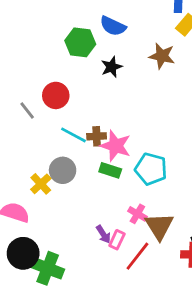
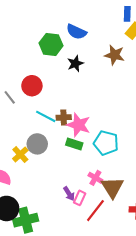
green cross: (48, 268) -> (26, 220), turned -35

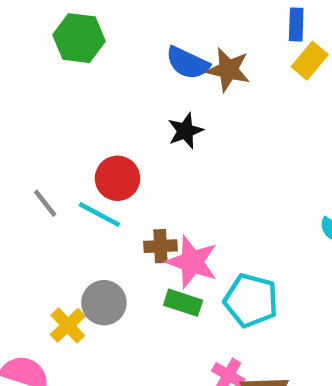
green hexagon: (51, 44) -> (79, 38), moved
brown star: (114, 55) -> (228, 70), moved
red circle: (32, 86) -> (118, 178), moved
cyan line: (46, 116) -> (99, 214), moved

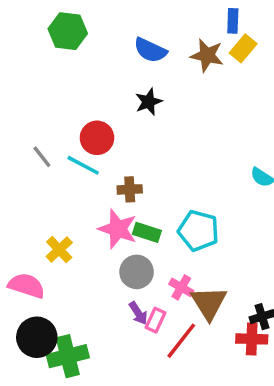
brown star: (228, 70) -> (207, 55), moved
pink star: (192, 262) -> (118, 229), moved
gray circle: (104, 303) -> (137, 272), moved

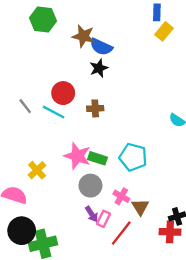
blue semicircle: (150, 50) -> (101, 47), moved
brown star: (207, 55) -> (83, 36), moved
brown cross: (130, 189) -> (95, 108), moved
brown triangle: (209, 303) -> (140, 207), size x0.7

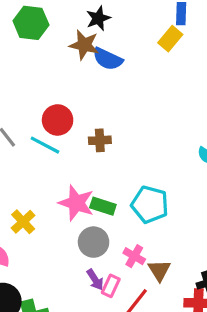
yellow rectangle: (164, 31) -> (170, 39), moved
black star: (99, 68) -> (98, 18), moved

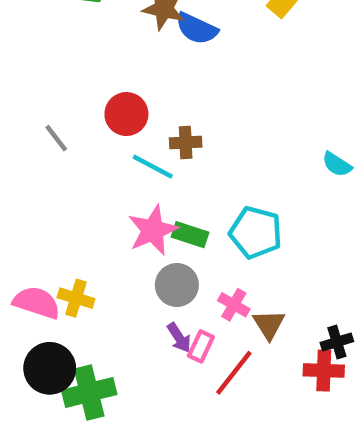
cyan line: (45, 145) -> (153, 167), moved
pink star: (76, 203) -> (153, 230), turned 30
yellow cross: (23, 222) -> (76, 298), moved, turned -30

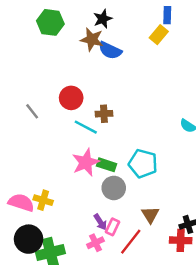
gray circle: (177, 285) -> (114, 188), moved
pink cross: (234, 305) -> (95, 243), moved, turned 35

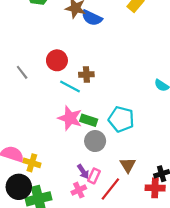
pink star: (86, 162) -> (70, 118), turned -30
yellow cross: (43, 200) -> (32, 163), moved

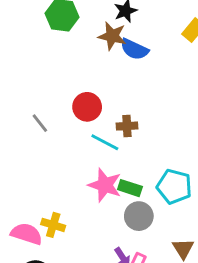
yellow cross: (32, 163) -> (53, 225), moved

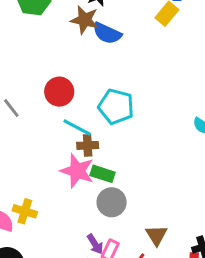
brown cross: (127, 126) -> (88, 145), moved
cyan pentagon: (174, 187) -> (116, 107), moved

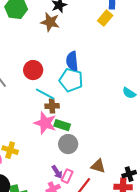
blue semicircle: (107, 33) -> (72, 61), moved, turned 60
brown triangle: (156, 235) -> (98, 166), turned -42

